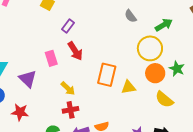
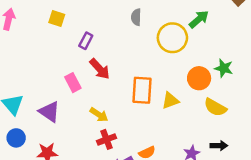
gray semicircle: (131, 16) -> (136, 17), moved, turned 48
yellow circle: (150, 48) -> (172, 38), moved

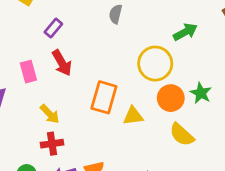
yellow circle: (172, 38) -> (155, 64), moved

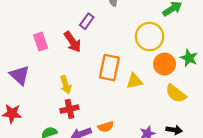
purple rectangle: (53, 28) -> (87, 21), moved
pink rectangle: (28, 72) -> (41, 41), moved
yellow arrow: (50, 114) -> (66, 85), turned 30

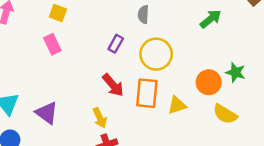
yellow circle: (150, 37) -> (156, 54), moved
pink rectangle: (41, 41) -> (52, 44), moved
red arrow: (73, 42) -> (113, 85), moved

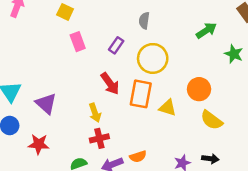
pink rectangle: (52, 44) -> (78, 42), moved
green star: (236, 72) -> (234, 54), moved
yellow triangle: (177, 105) -> (168, 108), turned 30

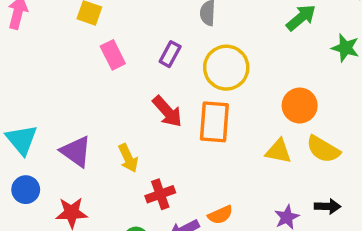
yellow triangle: (168, 108) -> (278, 151), moved
yellow arrow: (95, 113) -> (128, 158), moved

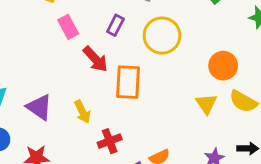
red arrow: (167, 112) -> (95, 59), moved
orange rectangle: (214, 122) -> (128, 82), moved
yellow triangle: (278, 151) -> (206, 104), turned 45

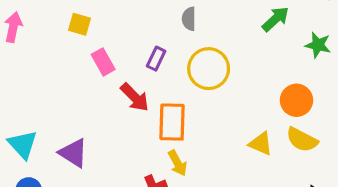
orange circle: (223, 66) -> (297, 100), moved
yellow triangle: (206, 104) -> (261, 144), turned -30
yellow arrow: (83, 112) -> (178, 163), moved

